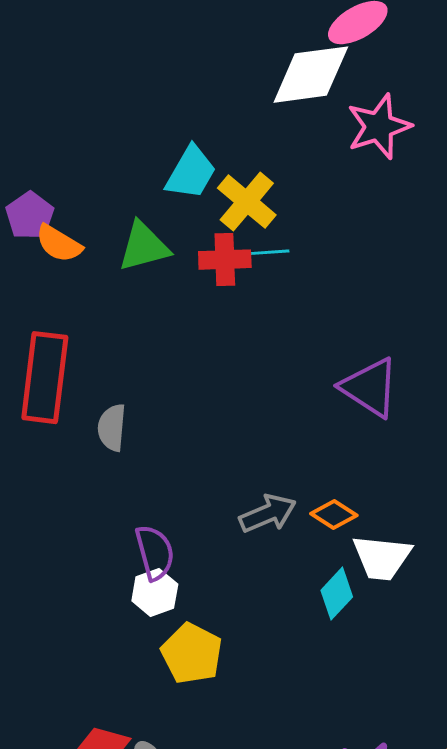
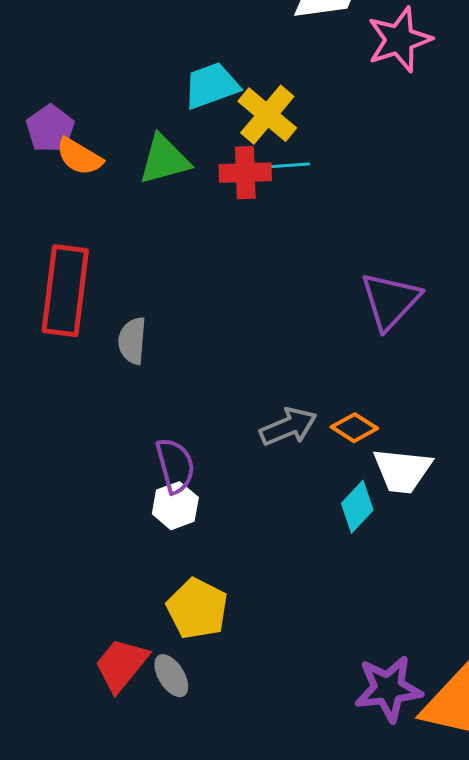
cyan trapezoid: (191, 173) -> (211, 86), turned -140
purple triangle: (370, 388) -> (390, 301), turned 40
yellow pentagon: (192, 654) -> (197, 609), moved

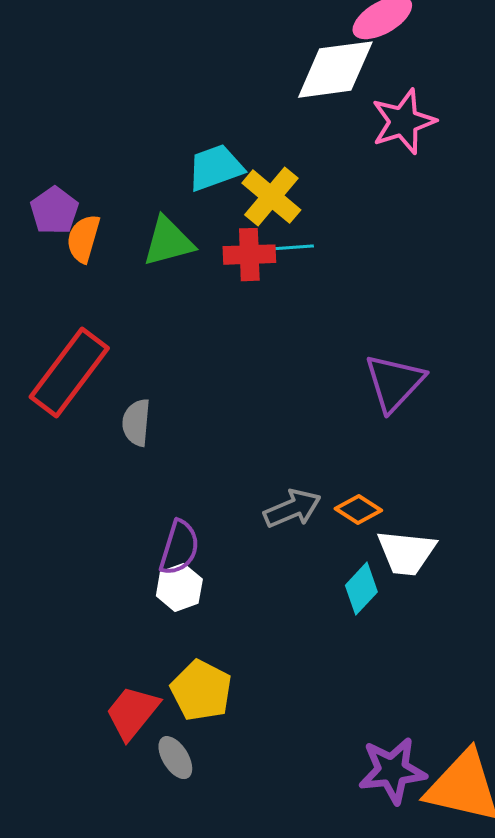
orange semicircle: (79, 157) -> (83, 239), turned 75
red rectangle: (65, 291) -> (69, 373), turned 30
purple semicircle: (175, 466) -> (179, 548), turned 32
red trapezoid: (121, 665) -> (132, 713), moved

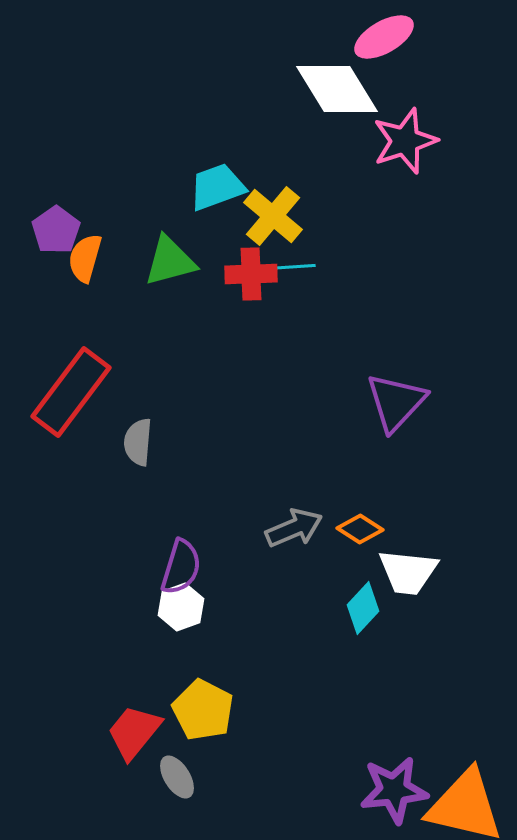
white diamond: (335, 70) -> (337, 89), turned 66

